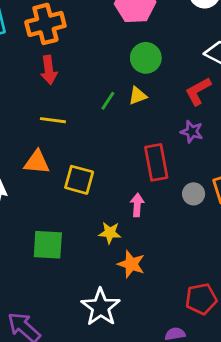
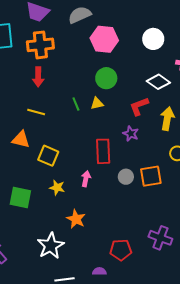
green line: (108, 101) -> (76, 104), turned -64
yellow star: (110, 233) -> (57, 188), moved

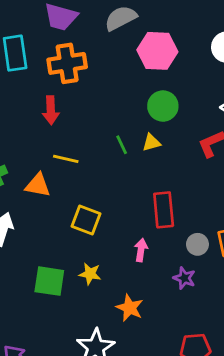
red arrow: (38, 77) -> (51, 110), moved
purple star: (131, 134) -> (184, 278), moved
orange triangle: (21, 139) -> (38, 185), moved
yellow star: (57, 188) -> (90, 274), moved

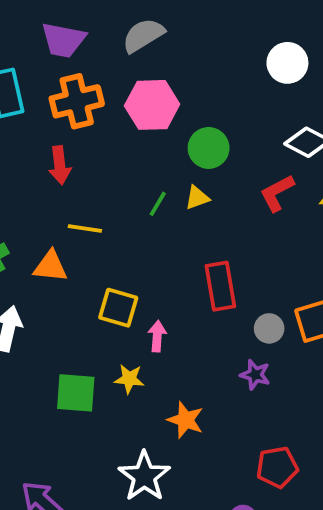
pink hexagon: (157, 51) -> (152, 105), moved
green line: (122, 145) -> (158, 204), turned 60
pink arrow: (141, 250) -> (157, 336), moved

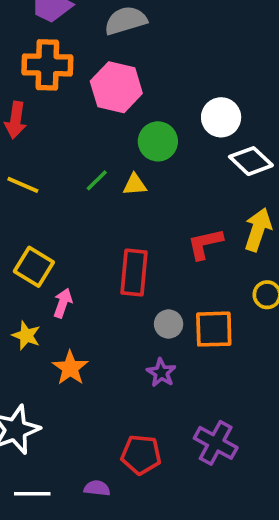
white circle: (287, 63) -> (221, 117), moved
red L-shape: (277, 193) -> (205, 244), moved
purple star: (255, 375) -> (161, 373), moved
orange star: (185, 420) -> (70, 368), moved

